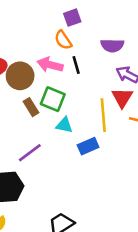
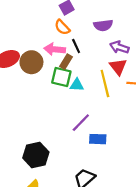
brown rectangle: (31, 107) -> (66, 62), moved, turned 72
cyan triangle: (64, 125) -> (77, 85), moved
blue rectangle: (88, 146) -> (98, 139), moved, turned 35
purple line: (30, 153) -> (81, 123), moved

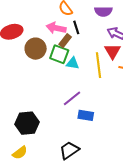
brown circle: (31, 62) -> (36, 49), moved

